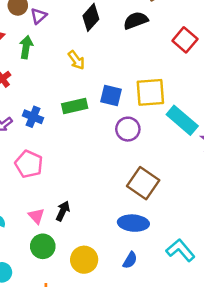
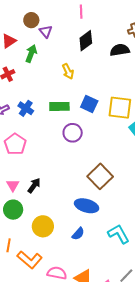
purple triangle: (39, 16) -> (46, 31), turned -40
purple circle: (128, 129) -> (73, 133), moved

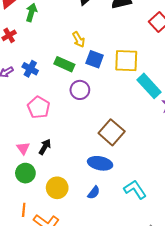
yellow arrow: (68, 71) -> (79, 40), moved
green rectangle: (59, 106) -> (64, 64), turned 30
pink pentagon: (15, 144) -> (39, 107), moved

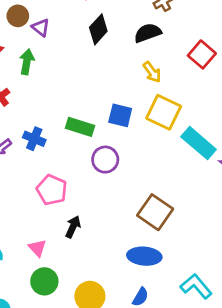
yellow arrow: (79, 40) -> (152, 72), moved
yellow square: (126, 61) -> (164, 112), turned 30
black arrow: (45, 147) -> (73, 227), moved

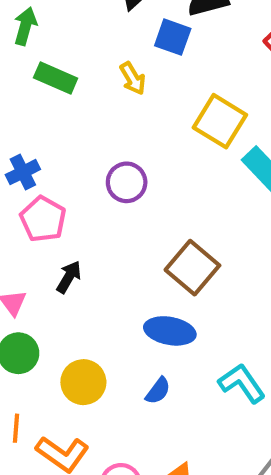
yellow arrow: (152, 72) -> (133, 78), moved
blue square: (120, 115) -> (173, 37), moved
green rectangle: (80, 127) -> (56, 78), moved
blue cross: (34, 139) -> (23, 172), moved, turned 35

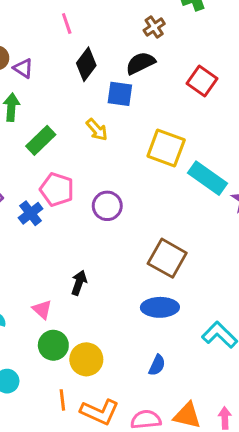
green rectangle: (56, 78) -> (41, 140), turned -56
pink pentagon: (43, 219) -> (57, 189), moved
yellow circle: (83, 382) -> (86, 359), moved
blue semicircle: (158, 391) -> (157, 365), moved

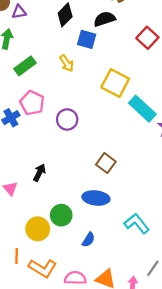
purple triangle: (23, 68) -> (19, 12), turned -49
brown square: (167, 258) -> (106, 163), size x0.7
green circle: (53, 345) -> (61, 215), moved

